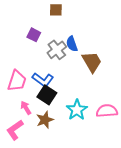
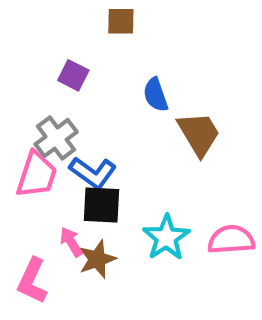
gray cross: (57, 50) -> (56, 138), moved
black square: (47, 95) -> (101, 205), turned -30
pink arrow: (26, 108) -> (71, 242), moved
pink L-shape: (15, 130) -> (32, 281), turned -30

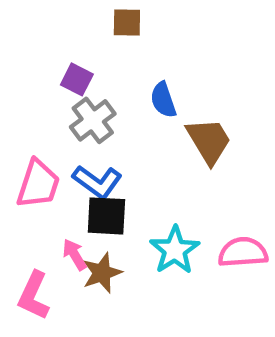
gray cross: (56, 138) -> (93, 120), moved

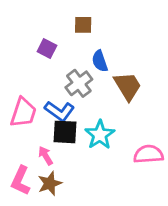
brown square: (127, 23) -> (83, 25), moved
gray cross: (93, 120) -> (79, 83), moved
cyan star: (175, 250) -> (100, 135), moved
brown star: (102, 273) -> (50, 183), moved

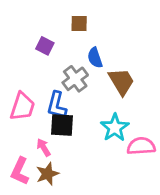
blue L-shape: (59, 111) -> (57, 105), turned 68
cyan star: (100, 135) -> (115, 128), moved

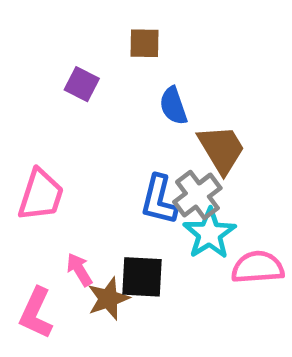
gray cross: (75, 79) -> (197, 195), moved
blue L-shape: (57, 105) -> (159, 200), moved
black square: (62, 125) -> (142, 277), moved
brown star: (47, 174) -> (108, 299), moved

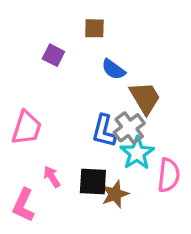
blue semicircle: (173, 106) -> (113, 69), turned -35
pink semicircle: (258, 267) -> (169, 175), turned 100
brown star: (108, 299) -> (115, 194), moved

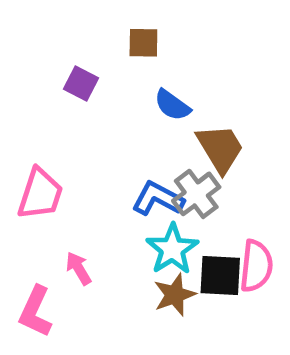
blue L-shape: (104, 131) -> (158, 199), turned 104
cyan star: (137, 153) -> (172, 249), moved
black square: (93, 181) -> (220, 276), moved

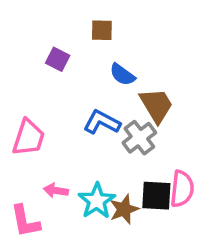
blue L-shape: (158, 199) -> (102, 122), moved
cyan star: (172, 249) -> (97, 201), moved
pink arrow: (79, 268) -> (56, 191), turned -50
pink L-shape: (35, 312) -> (25, 221), turned -36

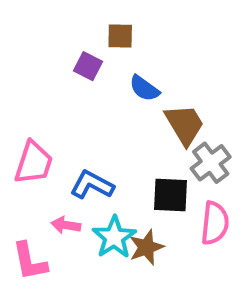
purple square: (58, 59) -> (88, 66), moved
blue L-shape: (102, 122) -> (92, 185), moved
gray cross: (139, 138) -> (211, 163), moved
black square: (156, 196) -> (170, 195), moved

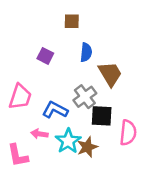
purple square: (88, 66) -> (45, 56), moved
blue semicircle: (144, 88) -> (86, 52), turned -120
gray cross: (211, 163) -> (85, 97), moved

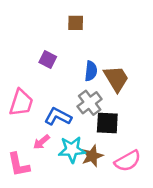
blue semicircle: (86, 52) -> (91, 71), moved
pink semicircle: (128, 133) -> (128, 161), moved, turned 55
pink arrow: (39, 134) -> (41, 142), turned -49
cyan star: (68, 141) -> (72, 150), turned 30

